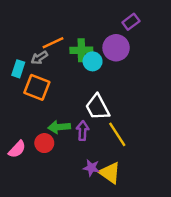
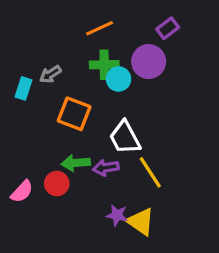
orange line: (53, 43) -> (100, 28), moved
orange square: (37, 87) -> (74, 114), moved
purple arrow: (83, 131) -> (106, 168), turned -102

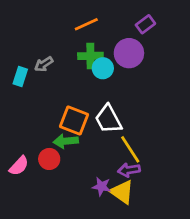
orange square: (74, 114) -> (74, 120), moved
purple arrow: (106, 168) -> (129, 170), moved

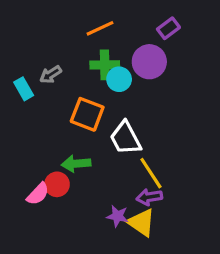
cyan rectangle: (20, 77) -> (24, 89), turned -48
orange square: (74, 120) -> (87, 114), moved
pink semicircle: (19, 166) -> (38, 194), moved

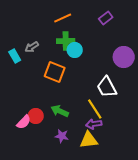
purple circle: (149, 62) -> (124, 57), moved
white trapezoid: (125, 138) -> (107, 87), moved
green arrow: (76, 164) -> (60, 111), moved, turned 30
purple star: (117, 216) -> (62, 136), moved
yellow triangle: (141, 223) -> (89, 140), turned -42

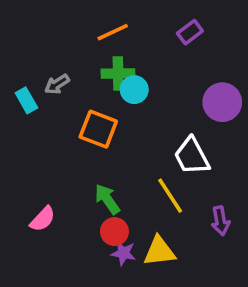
green arrow: (60, 111) -> (107, 199), turned 30
red circle: (36, 116) -> (114, 232), moved
purple arrow: (94, 124) -> (220, 221), moved, turned -91
purple star: (62, 136) -> (123, 253), moved

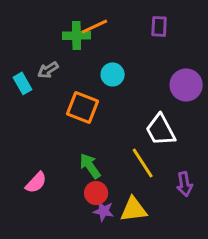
purple rectangle: (190, 32) -> (159, 26), turned -50
green cross: (118, 73) -> (77, 35), moved

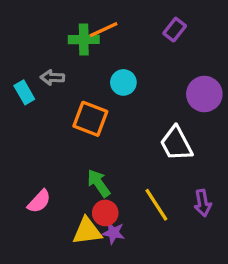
purple rectangle: (159, 26) -> (175, 30), turned 35
gray arrow: (48, 70) -> (52, 77), turned 35
yellow line: (143, 163) -> (156, 205), moved
yellow triangle: (134, 210) -> (87, 231), moved

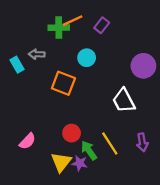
purple rectangle: (175, 30) -> (102, 25), moved
green arrow: (99, 183) -> (89, 150), moved
red circle: (105, 213) -> (72, 133), moved
yellow triangle: (87, 231) -> (61, 162), turned -45

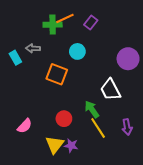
green arrow: (89, 150) -> (92, 109), moved

